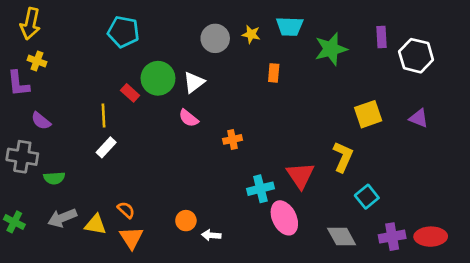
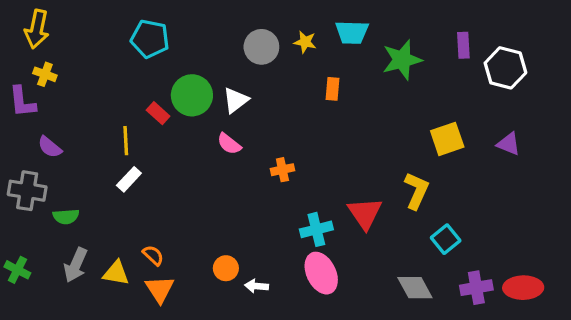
gray arrow: (62, 218) -> (76, 265), turned -44
pink ellipse: (284, 218) -> (321, 273), moved

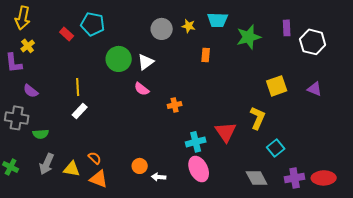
yellow cross: (45, 74) -> (28, 46), turned 32
red rectangle: (158, 113) -> (67, 34), moved
orange triangle: (160, 289) -> (99, 179), turned -36

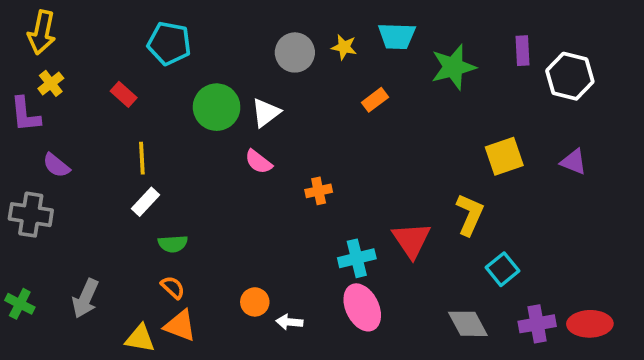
red rectangle: (67, 34) -> (124, 94), moved
orange rectangle: (206, 55) -> (375, 100), turned 48
green semicircle: (41, 134) -> (173, 244), moved
yellow triangle: (72, 169) -> (140, 338), moved

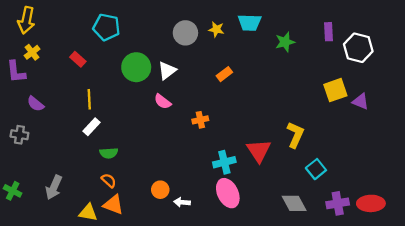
green star: (453, 67) -> (285, 42), size x0.7
orange rectangle: (375, 100) -> (224, 74), moved
yellow square: (504, 156) -> (335, 90), moved
gray cross: (31, 215) -> (19, 135), size x0.7

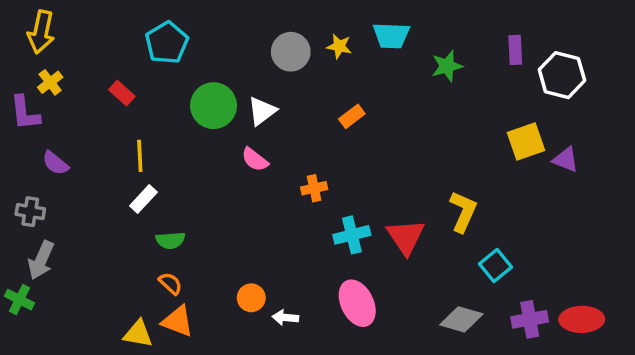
cyan pentagon: (106, 27) -> (167, 43), turned 30
cyan cross: (224, 162) -> (352, 235), moved
gray arrow: (54, 187) -> (41, 260), moved
gray diamond: (294, 203) -> (461, 319), turned -45

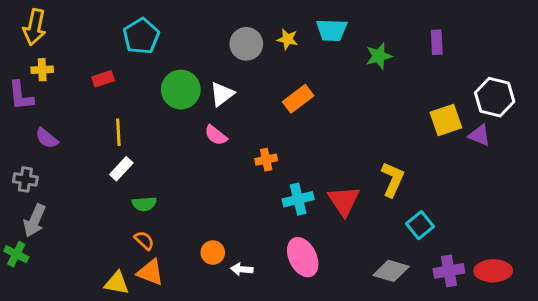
white hexagon: (562, 75) -> (495, 97), moved
yellow cross: (50, 82) -> (42, 70), turned 35
red rectangle: (122, 93) -> (103, 79), turned -60
orange rectangle: (352, 116) -> (298, 99), size x1.4

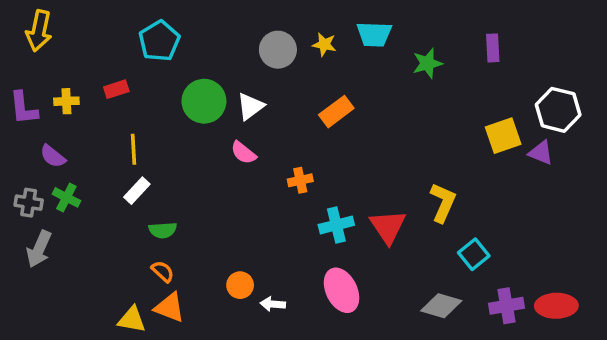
yellow cross: (42, 70) -> (66, 101), moved
green cross: (16, 254) -> (66, 197), moved

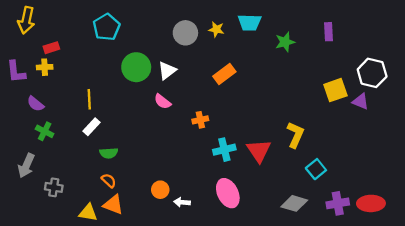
red rectangle: (116, 89) -> (51, 48), moved
gray cross: (29, 203) -> (54, 187), moved

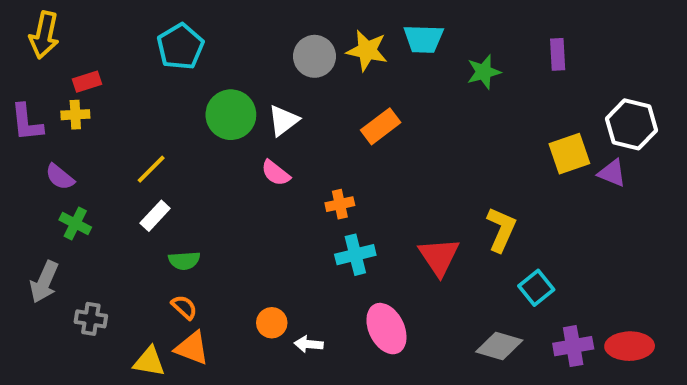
yellow star: (216, 29) -> (367, 50), size x1.5
yellow line: (89, 99) -> (151, 169), turned 48
cyan cross: (224, 150) -> (355, 255), moved

